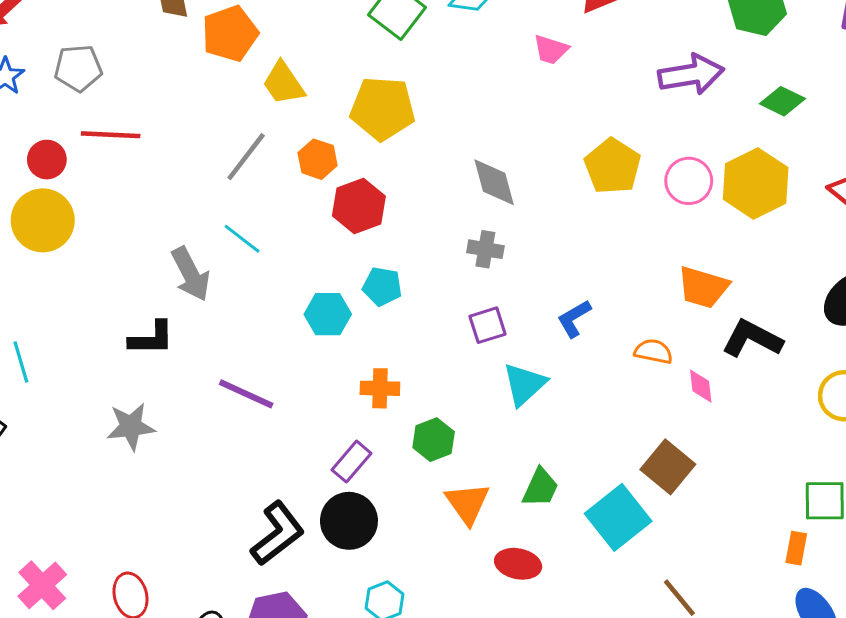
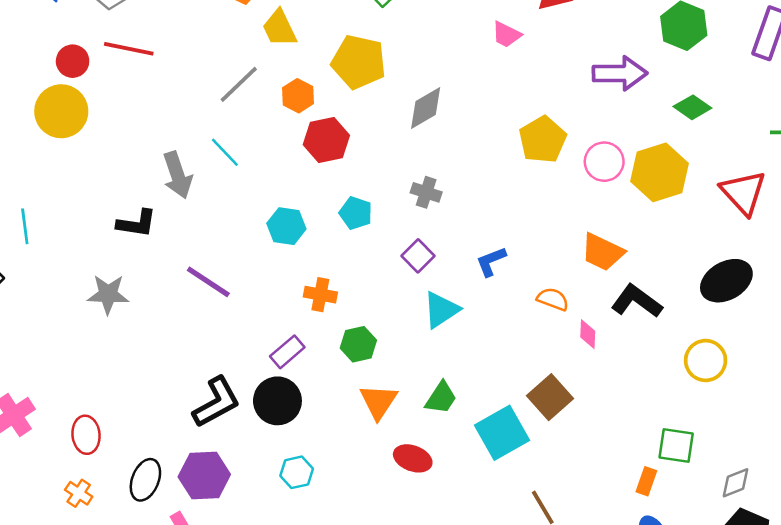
gray diamond: (494, 182) -> (426, 108), moved, turned 66
cyan pentagon: (382, 286) -> (356, 213), moved
purple square: (487, 325) -> (418, 256), turned -36

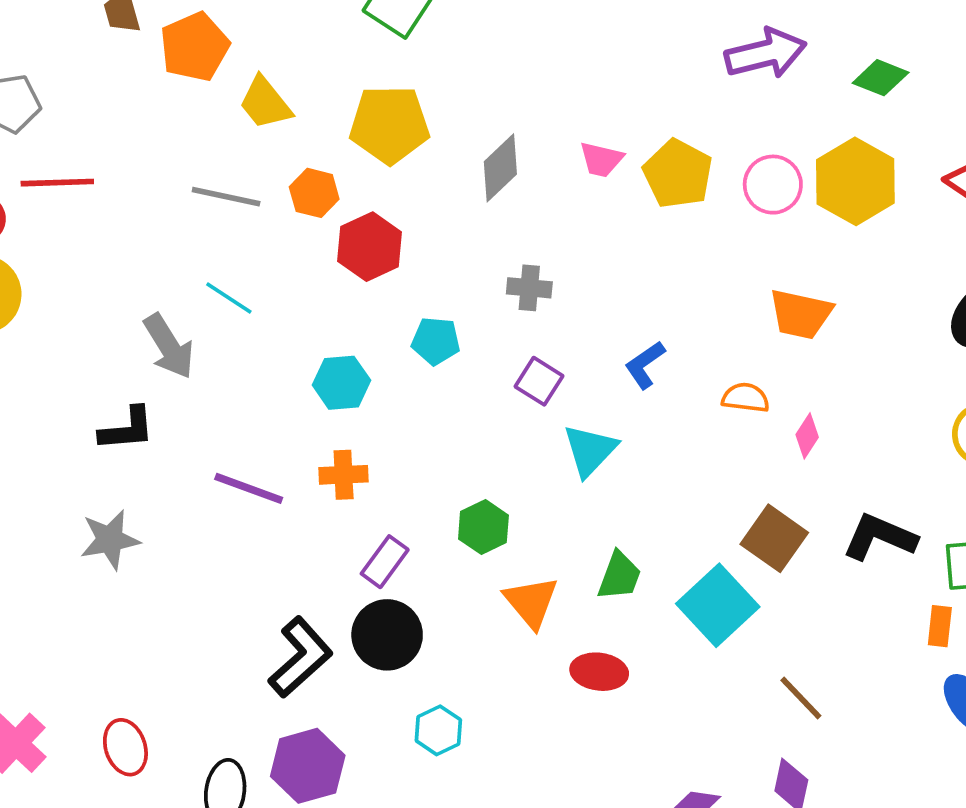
pink trapezoid: (506, 35) -> (601, 159), moved
gray line: (239, 84) -> (226, 197), turned 69
orange cross: (320, 295) -> (344, 475), moved
black L-shape: (637, 301) -> (880, 537), moved
pink diamond: (588, 334) -> (807, 436), turned 44

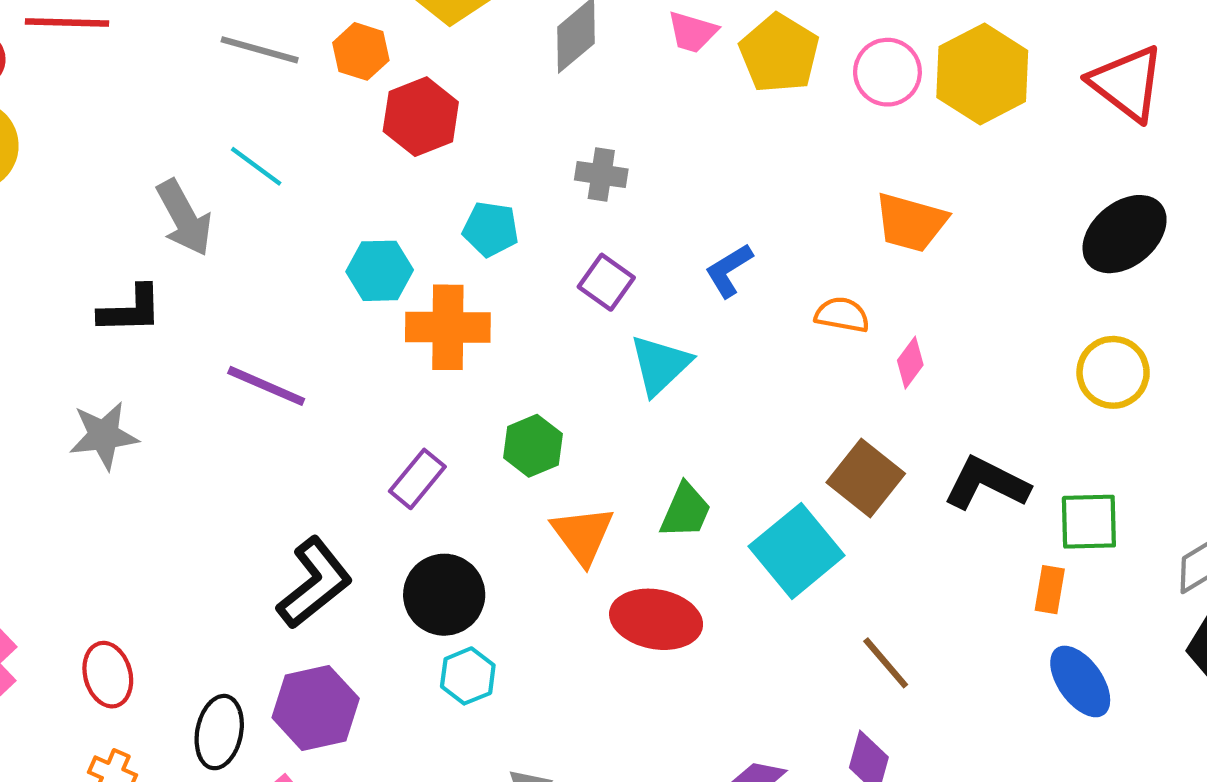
orange cross: (344, 475) -> (448, 327), moved, size x1.5
black circle: (387, 635) -> (444, 595), moved
red ellipse: (599, 672) -> (656, 619), size x1.4

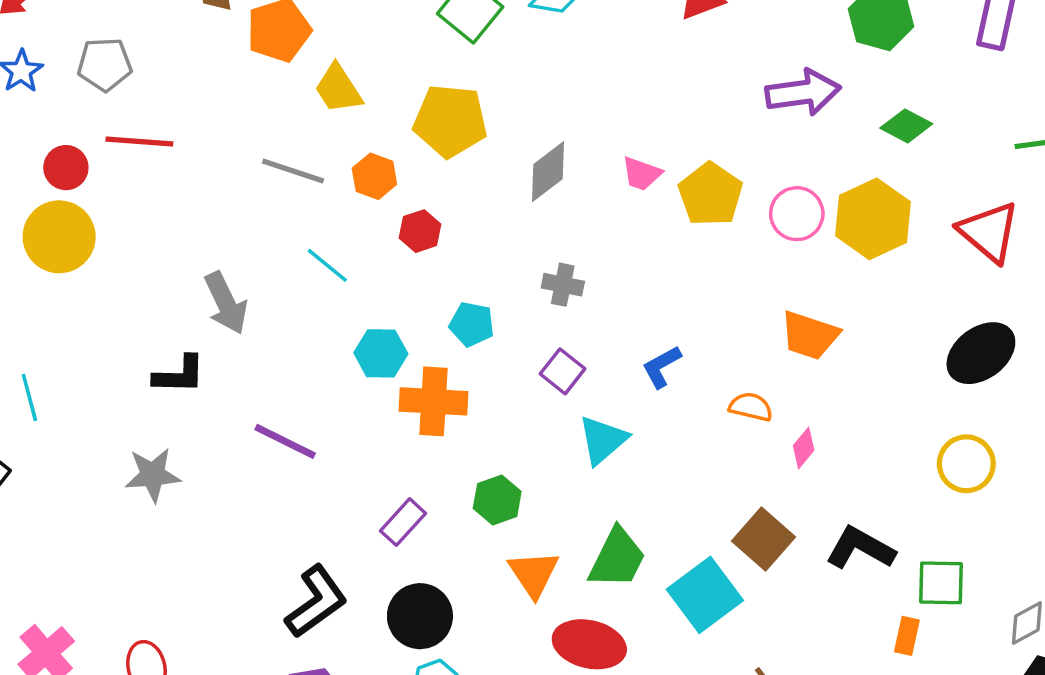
red hexagon: (421, 117) -> (420, 231), size x0.7
cyan line: (256, 166) -> (327, 265), moved
green trapezoid: (686, 511) -> (617, 558), size x1.4

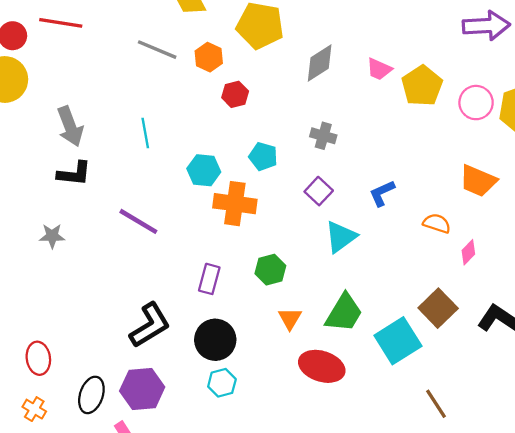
cyan line: (327, 265) -> (145, 133), moved, turned 36
gray arrow: (226, 303) -> (70, 126), moved
gray star: (153, 475) -> (52, 236), size x0.7
purple rectangle: (403, 522) -> (209, 279), turned -32
orange triangle: (534, 574) -> (290, 318), size x0.7

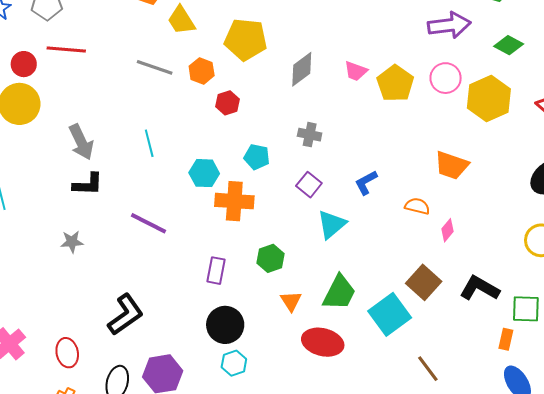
pink circle: (476, 103) -> (446, 78), moved
black L-shape: (150, 325) -> (125, 315), moved

